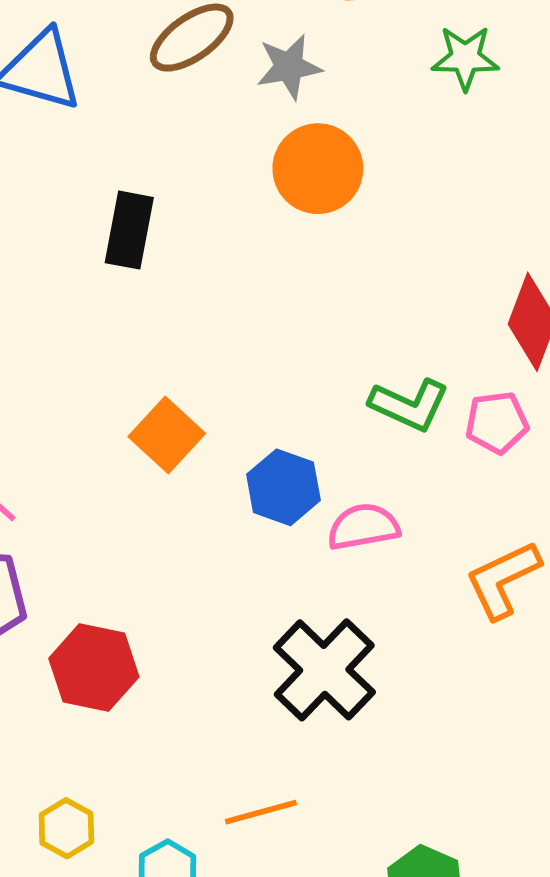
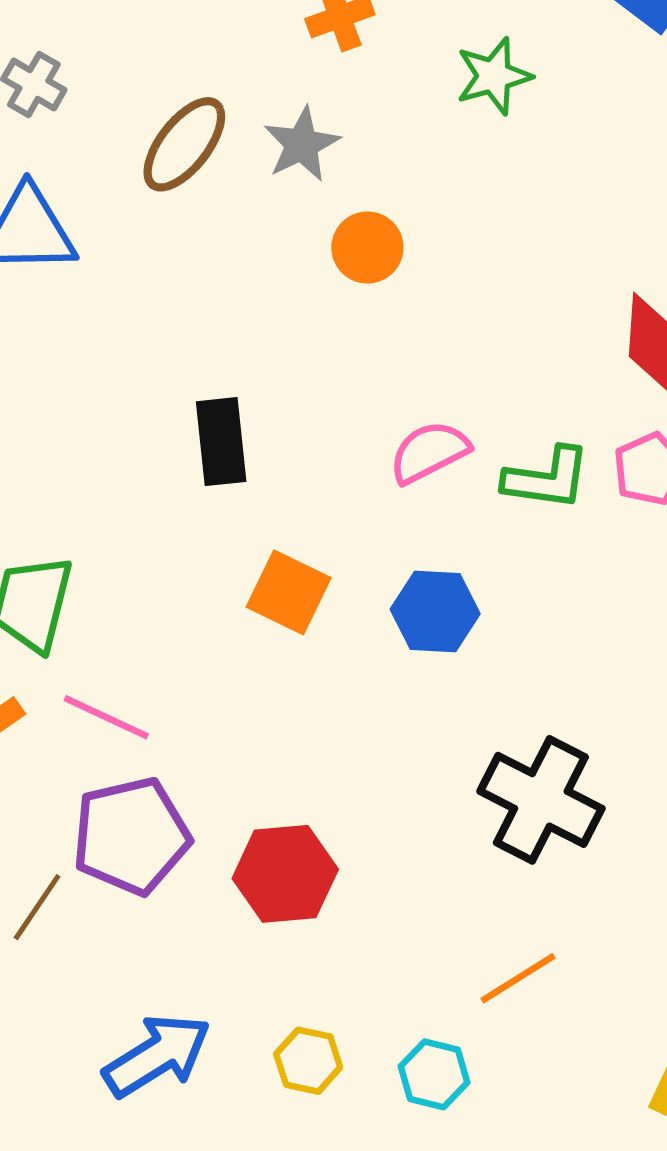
orange circle: (318, 169) -> (367, 248), size x0.7
black rectangle: (129, 230) -> (221, 442), moved
pink semicircle: (363, 527) -> (429, 452), moved

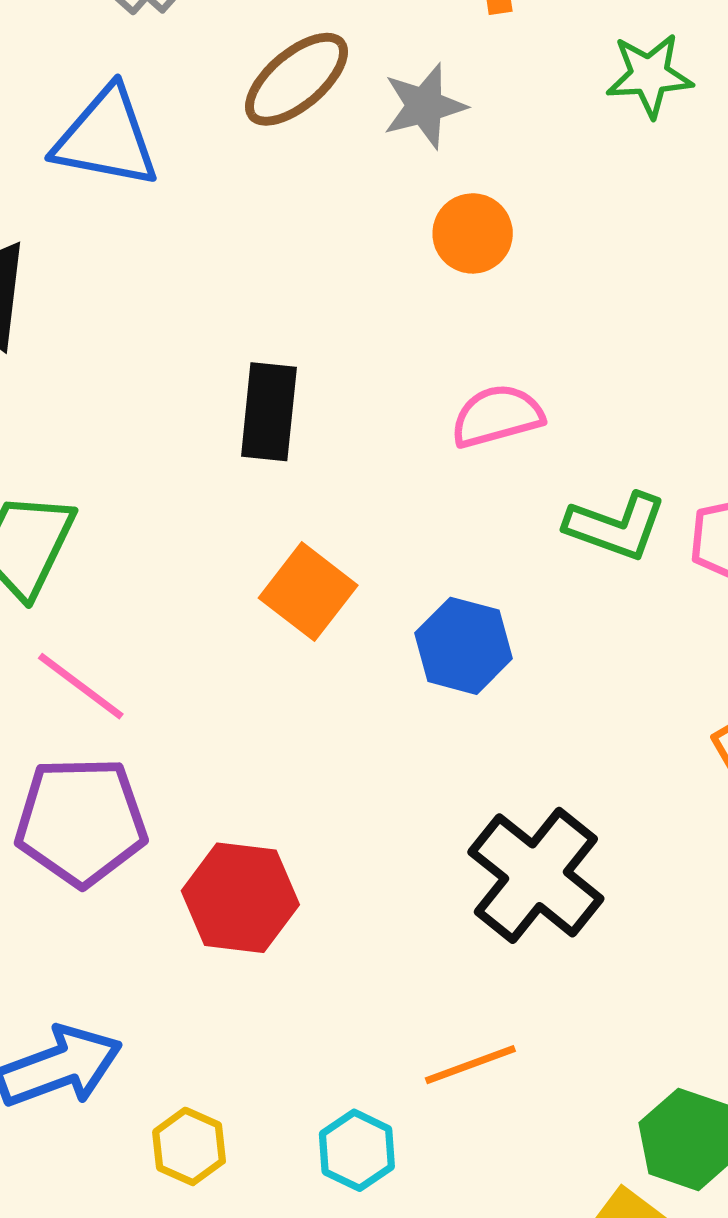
pink semicircle: (429, 452) -> (497, 416), moved
yellow hexagon: (308, 1061) -> (189, 1146), moved

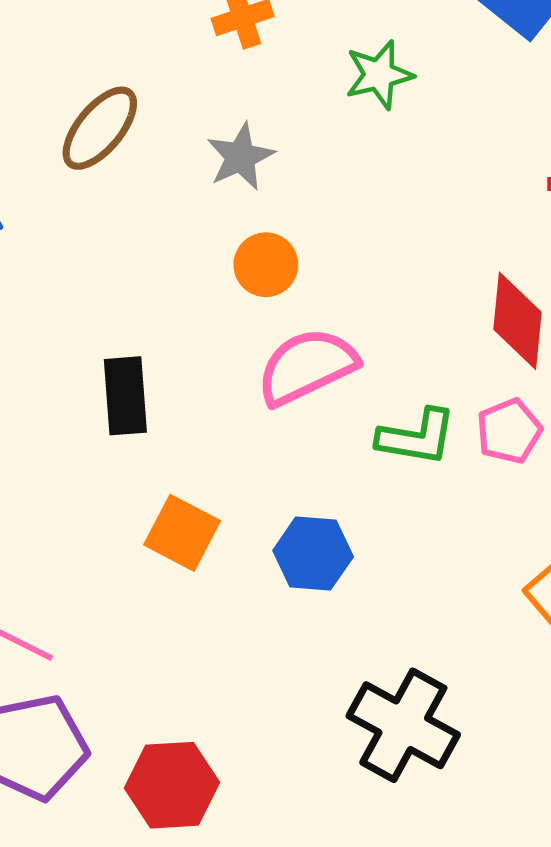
gray star: (424, 106) -> (240, 157), moved
orange circle: (473, 233) -> (266, 265), moved
pink semicircle: (497, 416) -> (307, 367), size x1.4

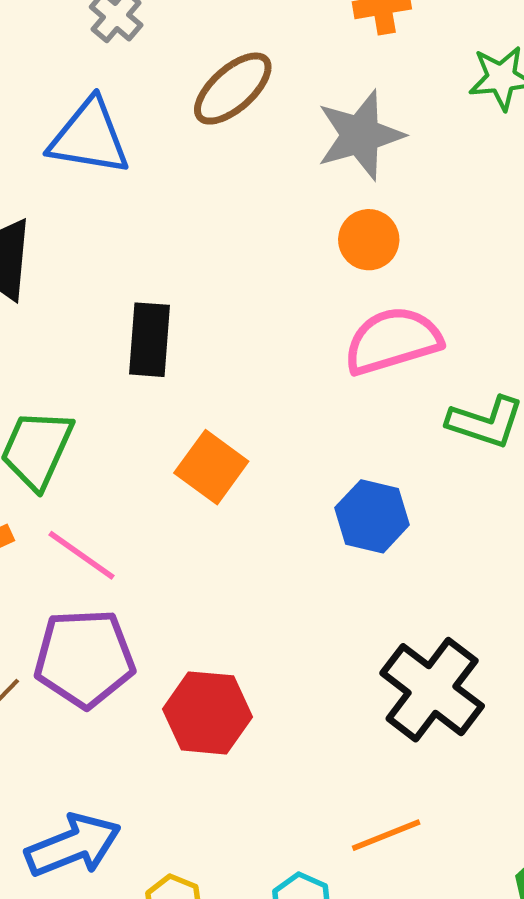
gray star: (240, 157) -> (360, 135), size x1.4
black rectangle: (125, 396) -> (149, 340), moved
orange square: (182, 533) -> (211, 467), moved

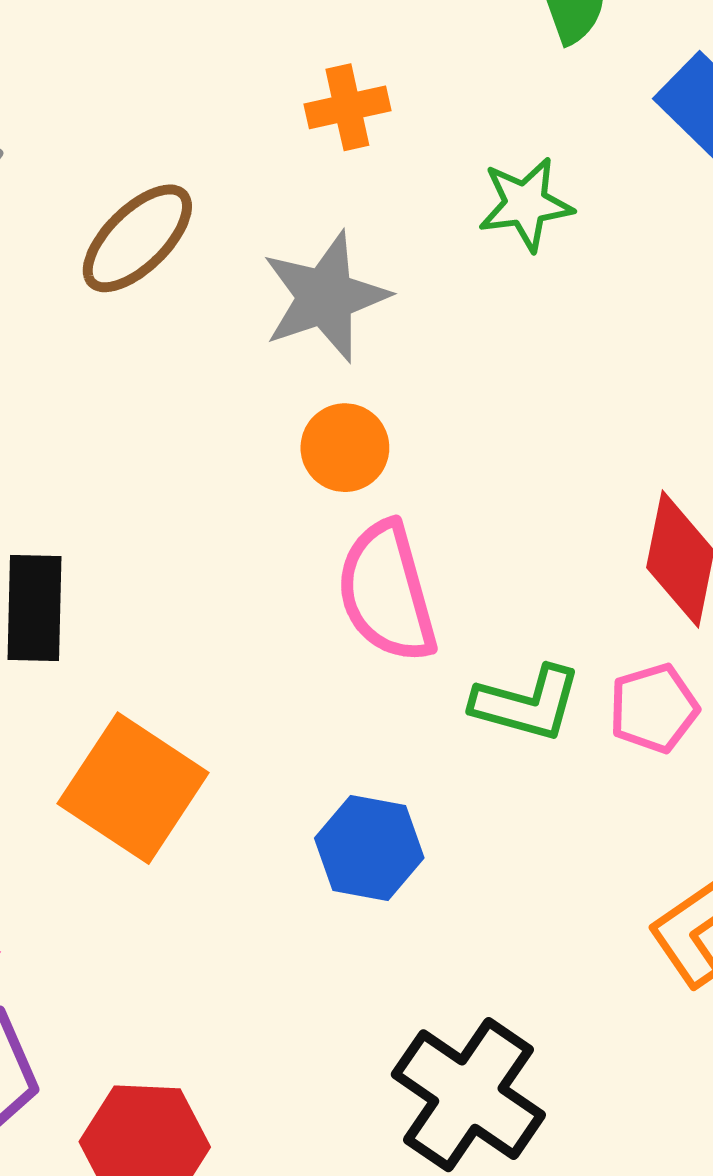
pink semicircle: (393, 341) -> (387, 592), turned -86
orange square: (211, 467) -> (133, 788), size x1.4

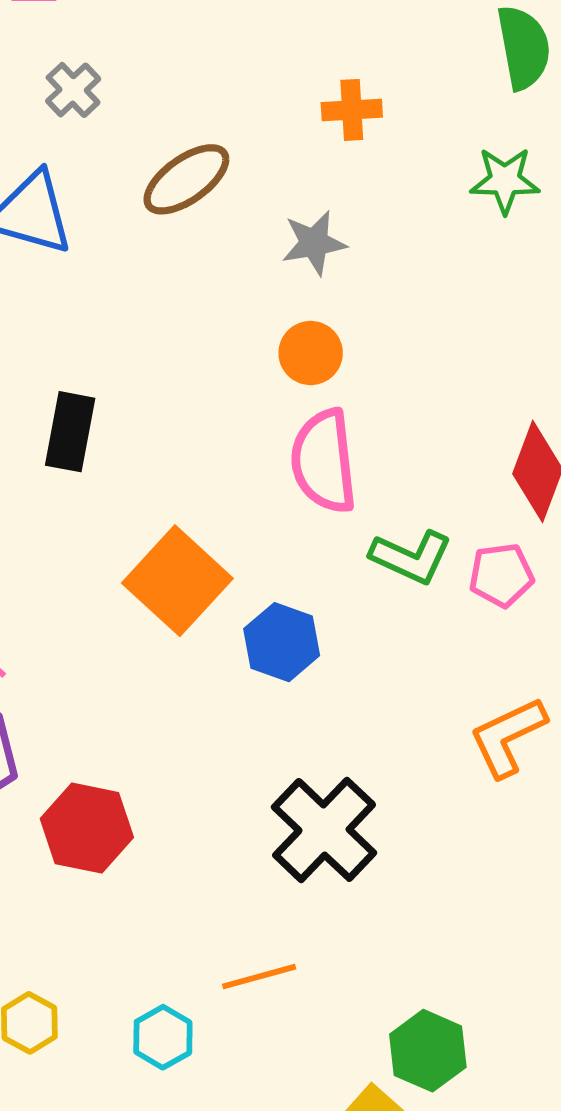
green star: (526, 204) -> (505, 180), moved
gray star: (325, 297) -> (314, 243), size x0.7
orange square: (133, 788) -> (177, 581), moved

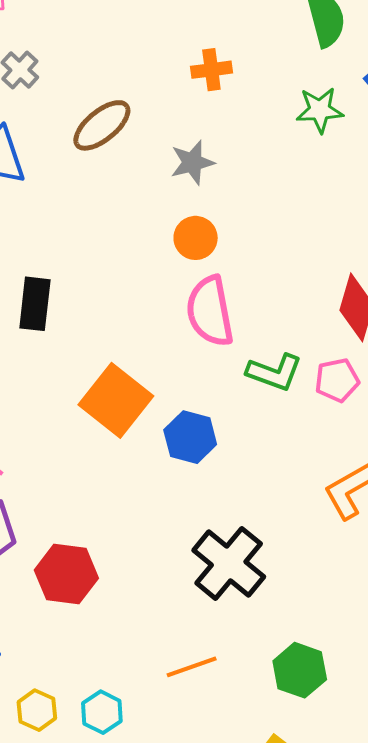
cyan hexagon: (163, 1037) -> (102, 712), moved
green hexagon: (428, 1051) -> (300, 670), moved

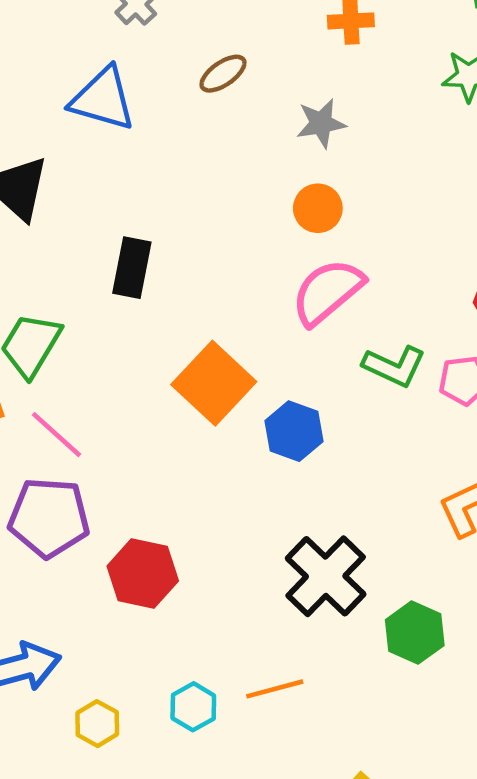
brown ellipse: (102, 125) -> (223, 74), size x0.7
pink semicircle: (210, 311) -> (327, 292), turned 56
green hexagon: (300, 670) -> (415, 633), moved
cyan hexagon: (102, 712) -> (193, 707), moved

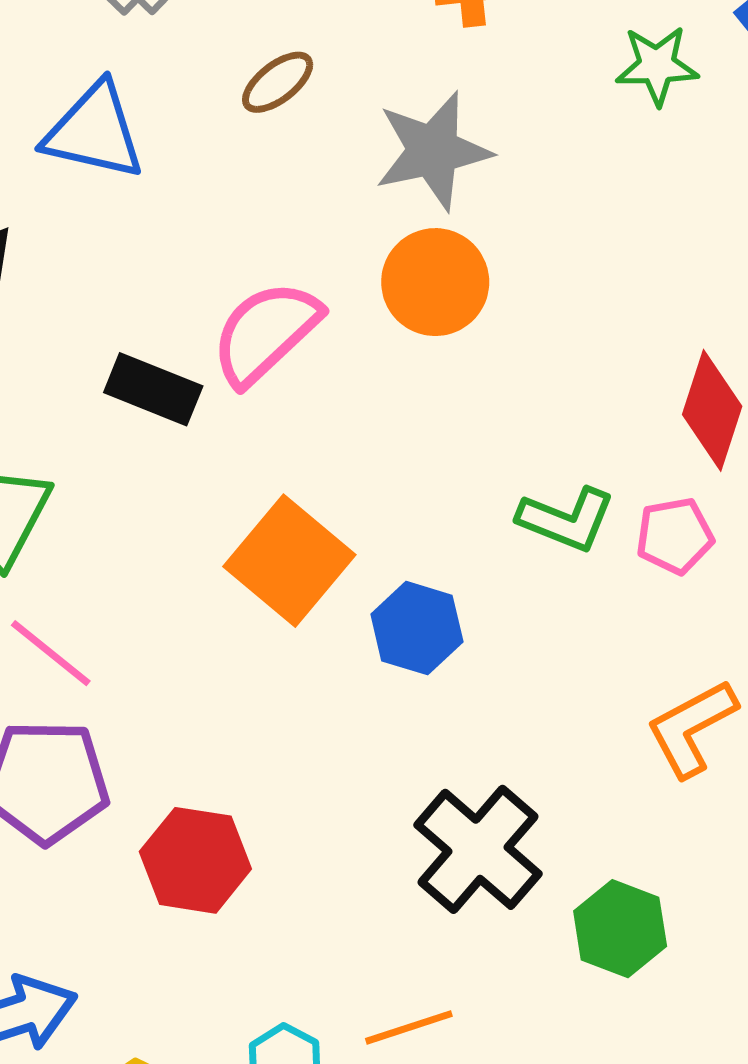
gray star: (321, 123) -> (433, 151), size x1.5
orange circle: (318, 208) -> (435, 282), size x1.4
black rectangle: (132, 268) -> (153, 389), turned -76
pink semicircle: (327, 292) -> (266, 333), moved

